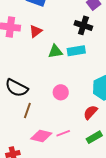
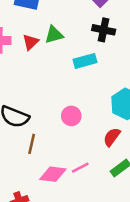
black cross: (83, 25) -> (104, 30), moved
green triangle: (55, 51) -> (54, 35), moved

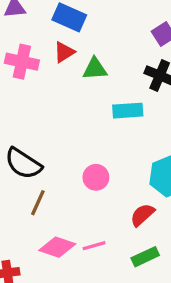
red triangle: (31, 42) -> (64, 52), moved

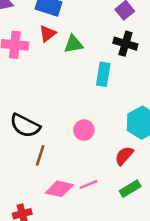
cyan rectangle: (128, 111) -> (103, 74), turned -70

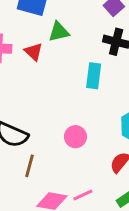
red triangle: (48, 34) -> (34, 52), moved, turned -36
green triangle: (73, 44) -> (59, 32), moved

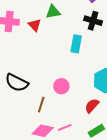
brown line: (29, 166) -> (41, 105), moved

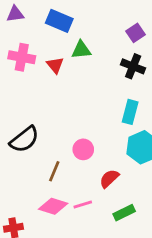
cyan rectangle: (76, 44) -> (130, 112), moved
black semicircle: (17, 83) -> (24, 139), turned -70
red semicircle: (92, 106) -> (109, 179), moved

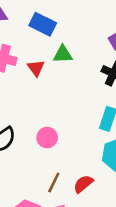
pink circle: (83, 149) -> (47, 138), moved
brown line: (54, 171) -> (54, 183), moved

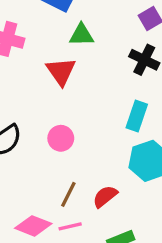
red triangle: (36, 68) -> (61, 71), moved, size x1.4

